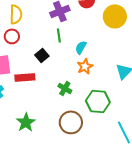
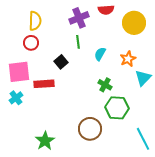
orange star: (85, 66) -> (128, 59), moved
green cross: (65, 88) -> (105, 85), moved
green star: (26, 122) -> (45, 141), moved

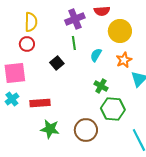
yellow circle: (134, 23) -> (120, 31), moved
red rectangle: (44, 84) -> (40, 103), moved
green star: (45, 141) -> (50, 129), moved, turned -30

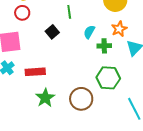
cyan semicircle: (96, 55) -> (89, 32), moved
green cross: (101, 86) -> (104, 46), moved, turned -32
green star: (50, 129) -> (45, 98), turned 30

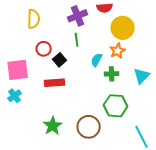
red circle: (22, 13) -> (44, 49), moved
orange star: (119, 29) -> (118, 51), moved
red rectangle: (35, 72) -> (55, 83), moved

